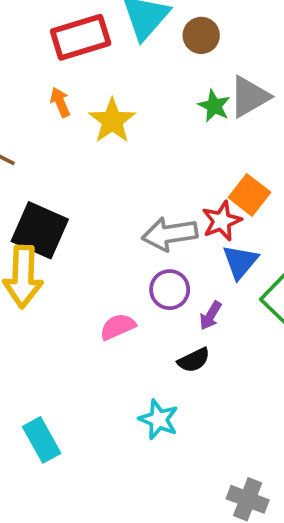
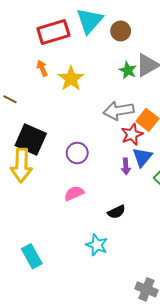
gray arrow: (170, 234) -> (119, 111), moved
purple circle: (170, 290) -> (77, 153), moved
purple arrow: (210, 316) -> (126, 166), moved, turned -35

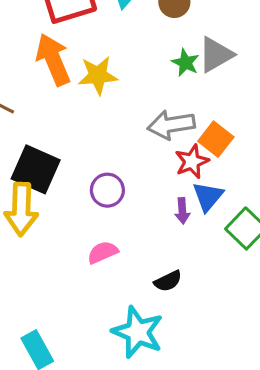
orange arrow: (42, 68) -> (53, 59), size x2.0
yellow star: (71, 79) -> (98, 75), turned 30
cyan star: (97, 245) -> (138, 332), size x1.5

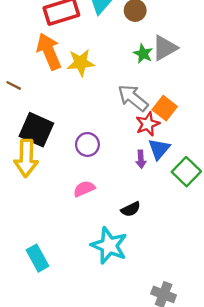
gray arrow: (171, 125) -> (133, 98), turned 48

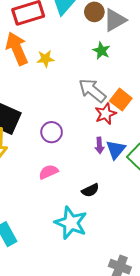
gray triangle: (165, 48) -> (115, 20), moved
yellow star: (81, 63) -> (45, 59), size x0.7
blue triangle: (159, 149) -> (116, 149), moved

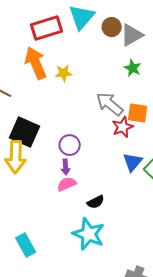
green star: (101, 51) -> (133, 68), moved
orange square: (121, 100) -> (138, 113), turned -30
purple arrow: (99, 145) -> (66, 167), moved
black semicircle: (90, 190) -> (96, 202), moved

